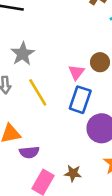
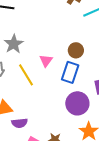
pink triangle: (76, 72) -> (46, 61), moved
blue rectangle: (80, 100) -> (70, 72), moved

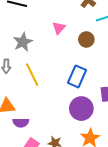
brown circle: (76, 50) -> (86, 39), moved
pink triangle: (46, 61) -> (59, 28), moved

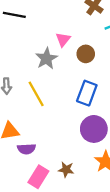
brown circle: (86, 39) -> (86, 54), moved
gray star: (23, 42) -> (46, 58), moved

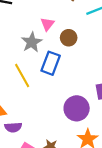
blue rectangle: (87, 93) -> (51, 63), moved

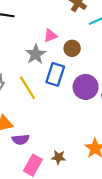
pink triangle: (47, 24) -> (50, 36), turned 32
purple circle: (77, 108) -> (86, 87), moved

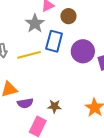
yellow line: (27, 88) -> (29, 55), turned -70
brown star: (59, 157) -> (54, 106), moved

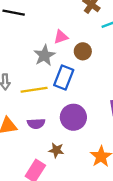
purple circle: (83, 51) -> (73, 117), moved
purple semicircle: (25, 103) -> (36, 124), moved

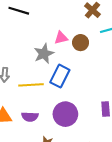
brown circle: (83, 51) -> (81, 43), moved

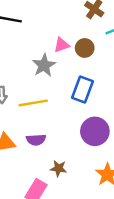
blue rectangle: (60, 76) -> (82, 89), moved
purple circle: (65, 114) -> (95, 131), moved

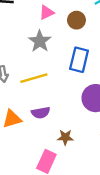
pink triangle: (62, 45) -> (46, 12), moved

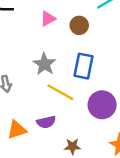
gray star: (40, 41) -> (44, 64), moved
yellow line: (34, 78) -> (60, 92), moved, turned 48

